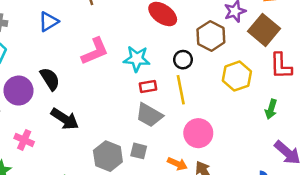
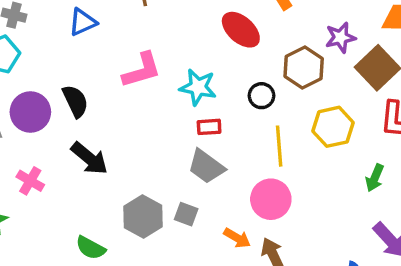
yellow line: (181, 90) -> (279, 146), moved

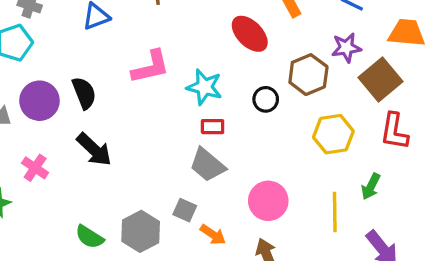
yellow line: (279, 146) -> (335, 212), moved
gray hexagon: (143, 217) -> (141, 231), moved
orange arrow: (237, 238) -> (213, 235), moved

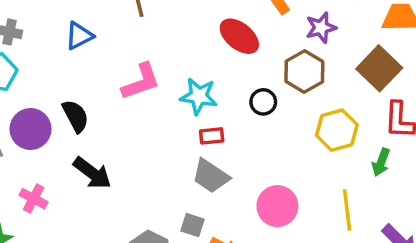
purple star: (346, 48) -> (321, 28), moved
green arrow: (371, 187) -> (381, 162), moved

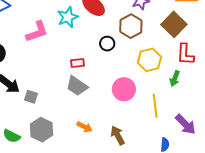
cyan star: (199, 96) -> (68, 17), moved, turned -30
pink circle: (277, 206) -> (124, 89), moved
gray square: (192, 225) -> (31, 97), moved

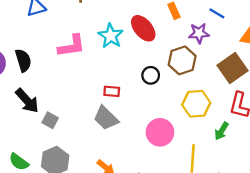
cyan star: (68, 17) -> (111, 36), turned -30

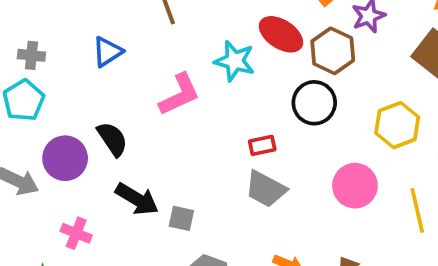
brown hexagon: (182, 60) -> (333, 51), moved
black circle: (151, 75) -> (314, 103), size x1.5

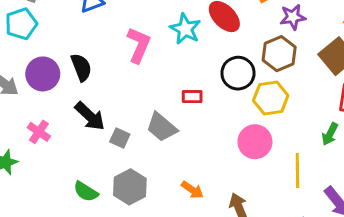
brown hexagon: (333, 51) -> (279, 54), moved
pink L-shape: (180, 94) -> (139, 45), turned -54
yellow hexagon: (397, 125) -> (271, 98), moved
gray trapezoid: (266, 189) -> (162, 127), moved

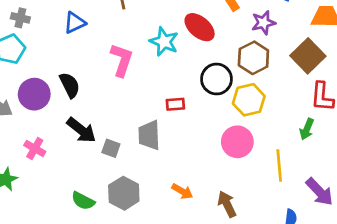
gray trapezoid: (162, 127) -> (149, 135), turned 52

